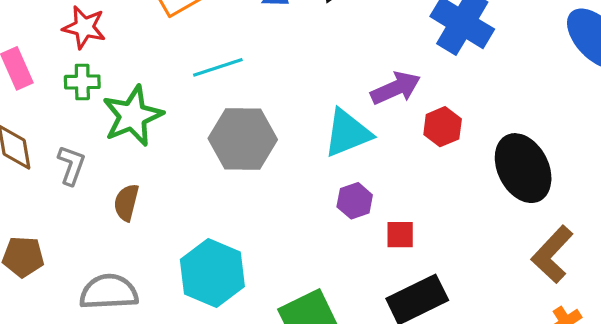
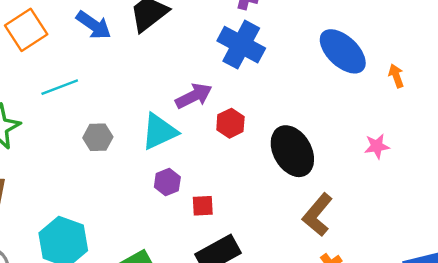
gray hexagon: (243, 139) -> (98, 137), moved, size x0.6

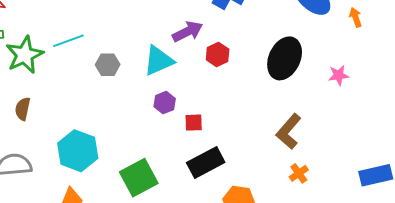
cyan line: (60, 87) -> (69, 41), moved
black ellipse: (292, 151) -> (285, 58), moved, turned 54

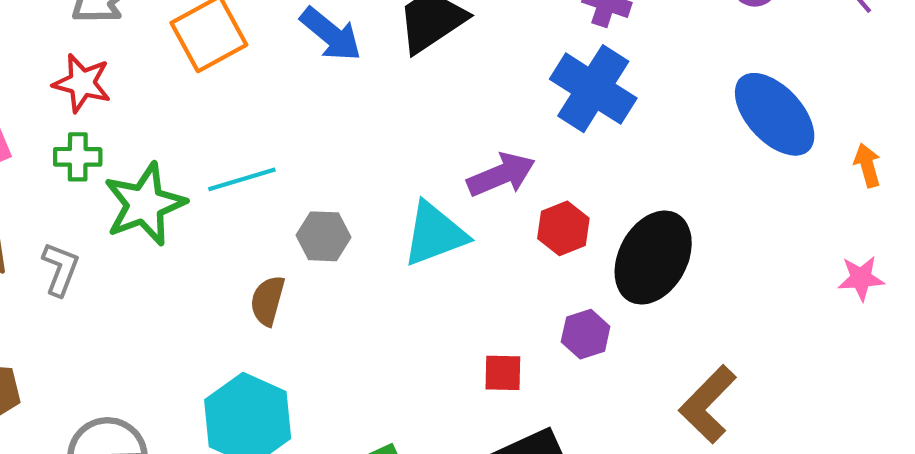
black ellipse: (285, 58) -> (653, 258), moved
pink star: (339, 75) -> (861, 278), moved
purple hexagon: (165, 103) -> (586, 334), moved
brown semicircle: (23, 109) -> (268, 301), moved

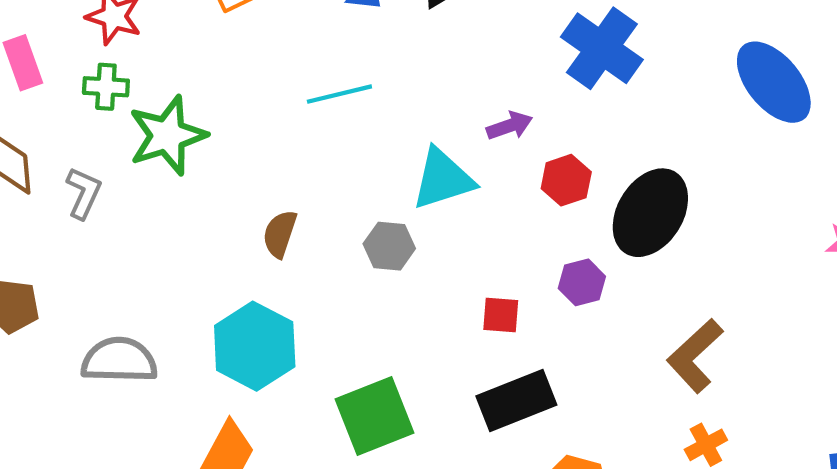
purple arrow: (501, 175) -> (510, 126), size x0.7
cyan line: (242, 179) -> (339, 94), moved
gray hexagon: (323, 236) -> (389, 246), moved

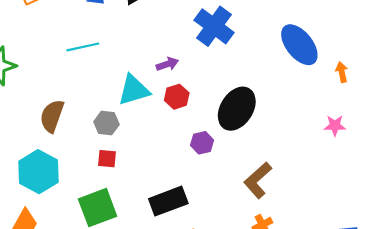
red hexagon: (566, 180) -> (177, 97), moved
brown semicircle: (280, 234) -> (52, 116), size x1.4
red square: (501, 315) -> (107, 159), moved

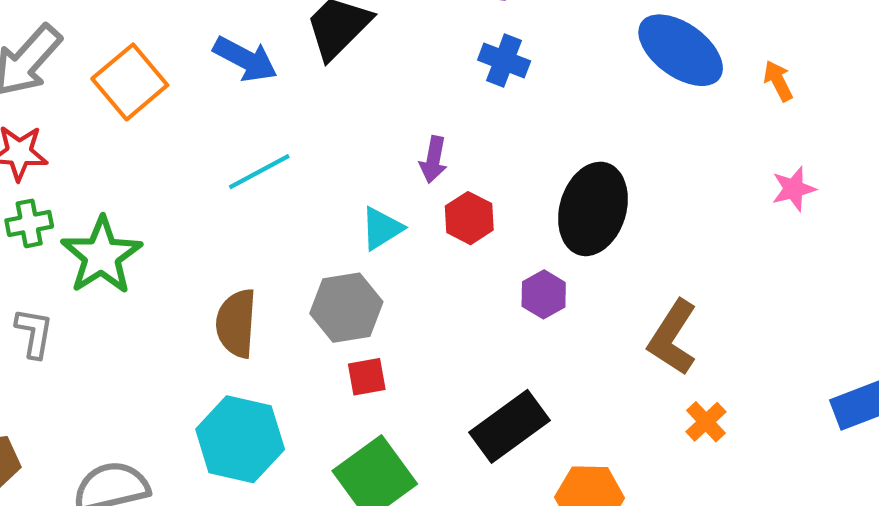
blue cross: (214, 26) -> (504, 60), size x0.6
purple arrow: (167, 64) -> (433, 160), turned 135
cyan triangle: (134, 90) -> (382, 228), size x0.7
gray hexagon: (106, 123) -> (346, 308), size x1.4

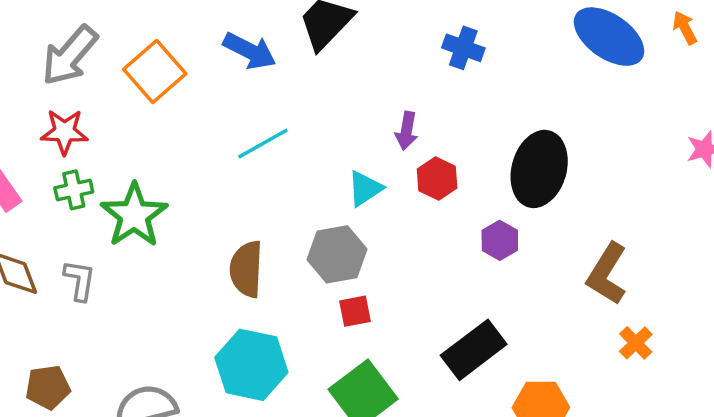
orange arrow: (778, 81) -> (685, 28), moved

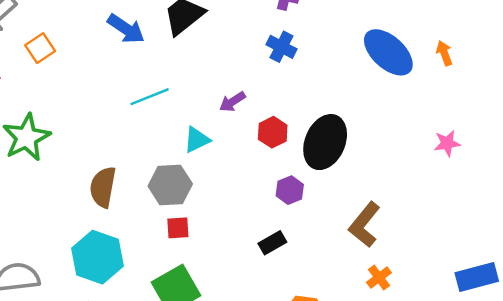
orange square: (155, 71) -> (40, 48), moved, size x0.7
purple arrow: (407, 131) -> (232, 102), turned 40
cyan line: (263, 143) -> (150, 97), moved
red hexagon: (437, 178) -> (273, 132), moved
black rectangle: (474, 350) -> (272, 243), moved, size x0.6

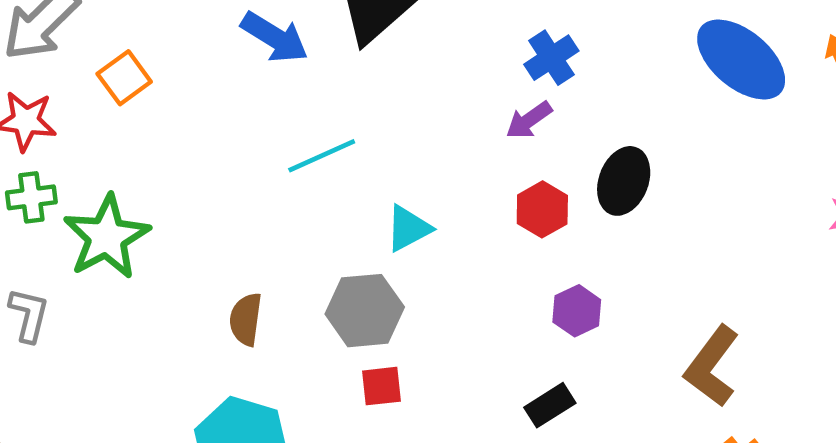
blue cross: (281, 47) -> (551, 58), turned 32
purple arrow: (232, 102) -> (529, 120), moved
black ellipse: (325, 142) -> (624, 181), moved, size x0.7
brown semicircle: (103, 187) -> (246, 319), size x0.7

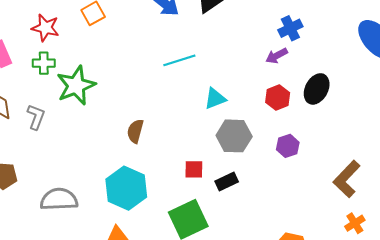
gray hexagon: (365, 311) -> (234, 136), moved
black rectangle: (550, 405) -> (227, 181), moved

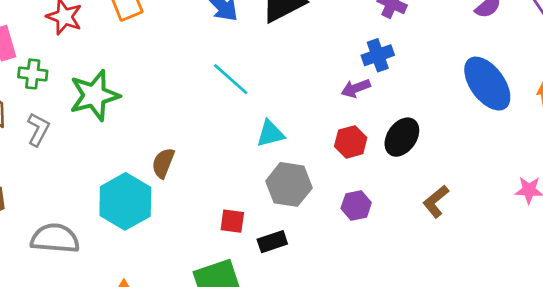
cyan line: (179, 60) -> (231, 79), turned 52
green cross: (44, 63) -> (33, 74), moved
brown L-shape: (347, 179) -> (436, 201), moved, size x0.7
cyan hexagon: (126, 188) -> (125, 201), moved

